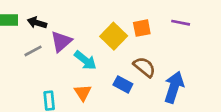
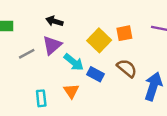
black arrow: (37, 23) -> (54, 21), moved
blue rectangle: (123, 84) -> (95, 74), moved

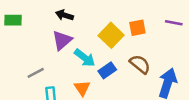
gray line: (27, 54) -> (36, 73), moved
blue rectangle: (95, 74) -> (107, 70), turned -63

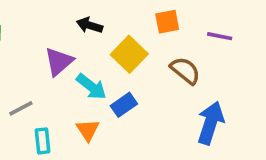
black arrow: (65, 15) -> (90, 25), moved
orange square: (137, 28) -> (167, 22), moved
brown semicircle: (140, 64) -> (185, 70), moved

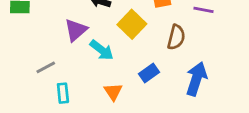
brown semicircle: (185, 70) -> (176, 37), turned 65
blue rectangle: (124, 105) -> (149, 73), moved
orange triangle: (88, 130) -> (113, 92), moved

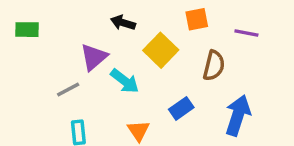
gray line: (46, 67) -> (68, 90), moved

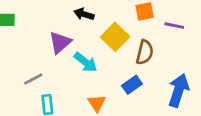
purple line: (246, 33) -> (174, 26), moved
brown semicircle: (214, 66) -> (145, 52), moved
gray line: (68, 90) -> (33, 79), moved

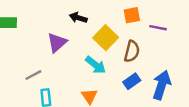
cyan arrow: (85, 62) -> (96, 65), moved
blue rectangle: (132, 85) -> (132, 81), moved

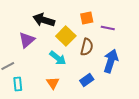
black arrow: (78, 18) -> (44, 20), size x1.5
blue rectangle: (132, 81) -> (87, 80), moved
blue arrow: (162, 85) -> (111, 61), moved

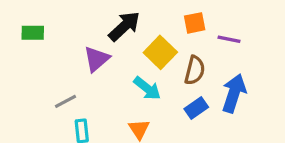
black arrow: (44, 20) -> (124, 26), turned 120
blue rectangle: (87, 80) -> (196, 108), moved

